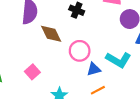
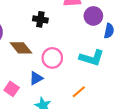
blue triangle: (94, 69) -> (36, 78), moved

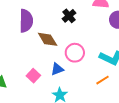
black cross: (40, 19) -> (69, 16), turned 32
orange line: (79, 92) -> (102, 80), moved

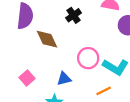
pink circle: (75, 53) -> (88, 58), moved
blue triangle: (57, 69) -> (64, 79), moved

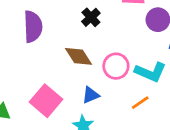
brown diamond: (47, 39) -> (79, 56), moved
pink square: (27, 78) -> (46, 101), size x1.6

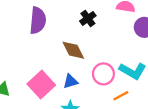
pink circle: (116, 66) -> (103, 74), moved
blue triangle: (91, 95) -> (70, 81), moved

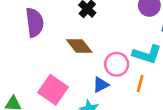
blue triangle: (70, 81) -> (101, 85), moved
orange line: (121, 96) -> (140, 83), turned -35

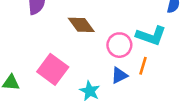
blue triangle: (101, 85) -> (119, 75), moved

